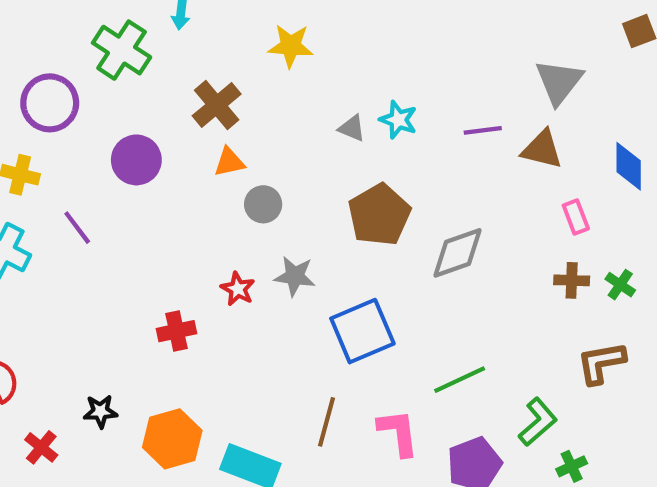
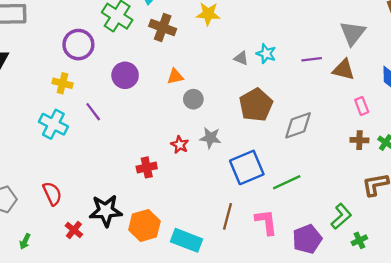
brown cross: (217, 105) -> (163, 27), moved, turned -30
green line: (460, 380) -> (287, 182), moved
black star: (100, 411) -> (106, 211), size x1.8

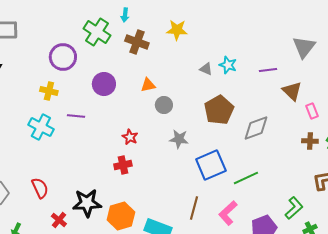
brown triangle: (344, 70) -> (292, 91), moved, turned 30
purple line: (93, 112) -> (76, 116), turned -48
red star: (180, 145) -> (130, 137), moved
pink L-shape: (266, 222) -> (228, 213), turned -125

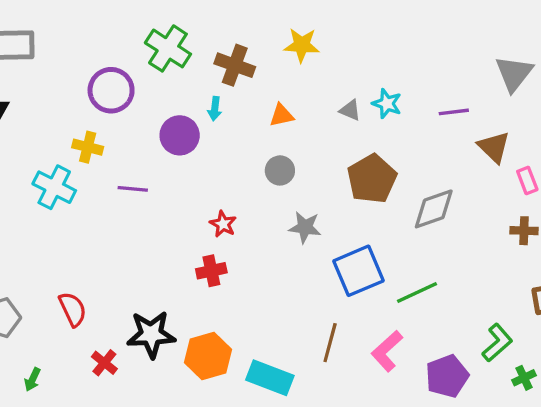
cyan arrow: (125, 15) -> (215, 109), moved
orange triangle: (148, 85) -> (282, 115), moved
cyan cross: (41, 127) -> (54, 187), moved

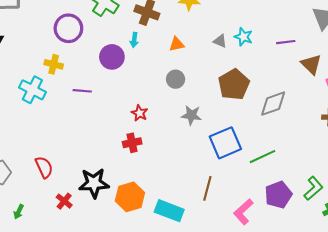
pink L-shape: (387, 351) -> (243, 212), moved
purple pentagon: (447, 376) -> (278, 195), moved

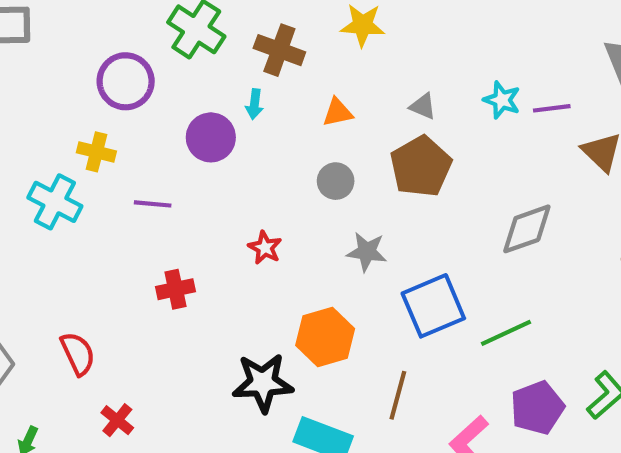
cyan star: (243, 37) -> (502, 100), moved
brown pentagon: (234, 84) -> (421, 167), moved
red cross: (132, 143) -> (175, 289), moved
black star: (94, 183) -> (263, 383), moved
orange hexagon: (130, 197) -> (325, 337), moved

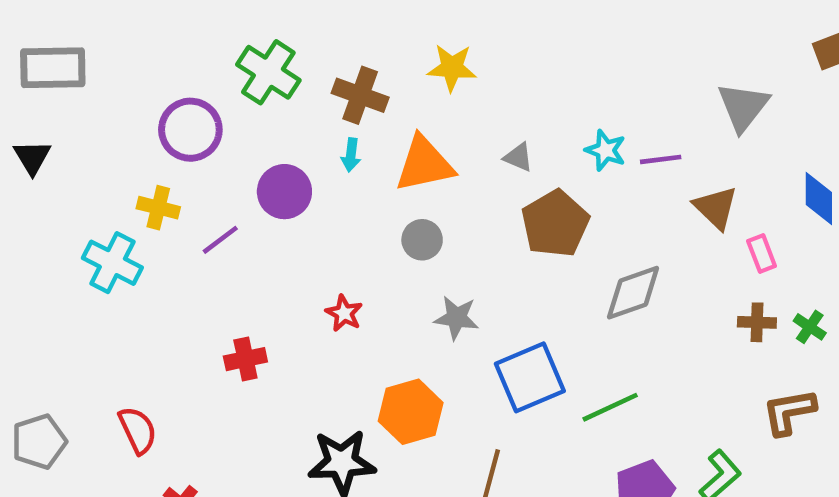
cyan arrow: (254, 104) -> (351, 155), moved
orange triangle: (338, 112) -> (424, 164), size x1.8
brown pentagon: (421, 167) -> (555, 224), moved
purple line: (153, 204) -> (220, 240), moved, turned -42

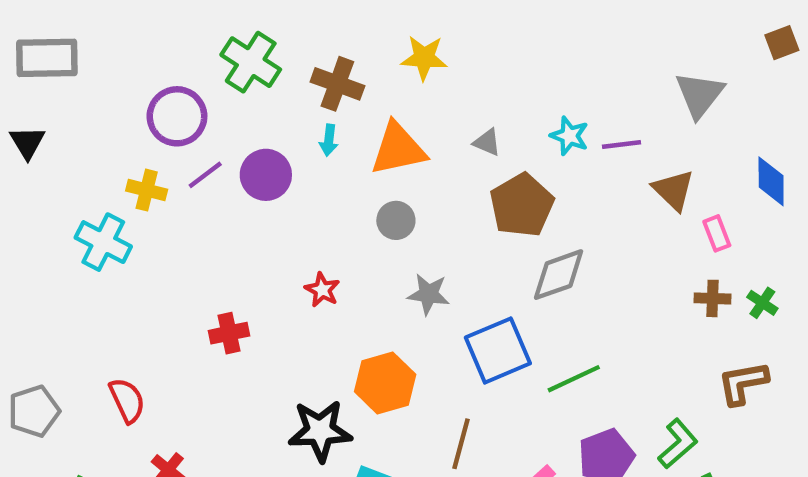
purple line: (220, 240) -> (205, 175), moved
gray diamond: (633, 293) -> (559, 275), moved

